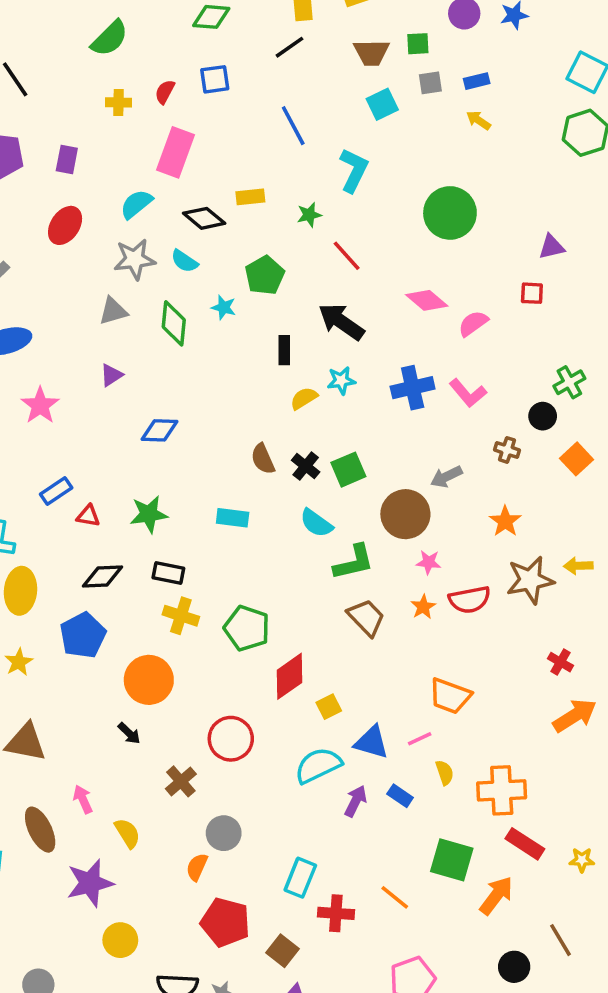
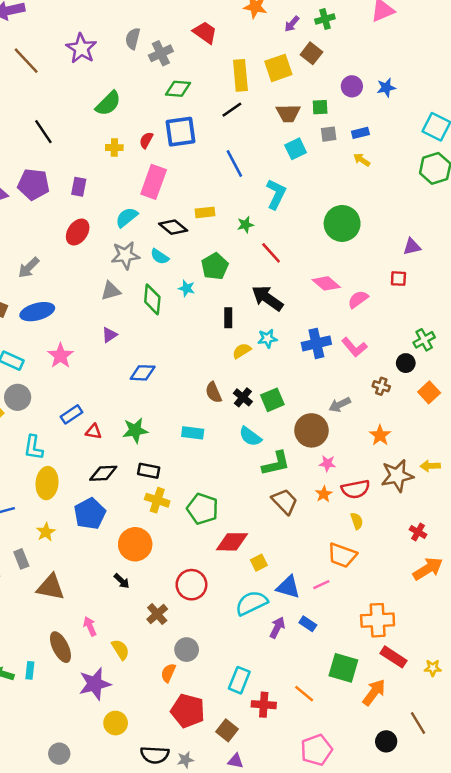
blue square: (215, 79) -> (180, 132), size x1.5
red diamond: (290, 676) -> (232, 542), turned 36
yellow semicircle: (445, 773) -> (357, 521), moved

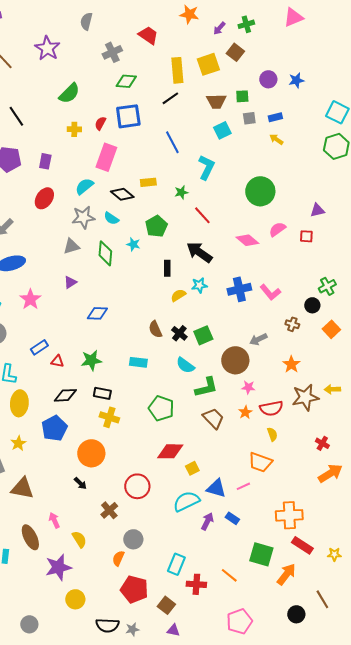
gray semicircle: (133, 39) -> (86, 21), moved
pink semicircle: (358, 299) -> (277, 229), moved
green pentagon: (203, 509) -> (161, 408), moved

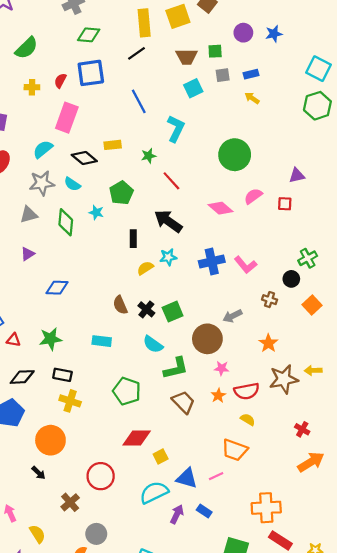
yellow semicircle: (272, 434) -> (248, 419), turned -40

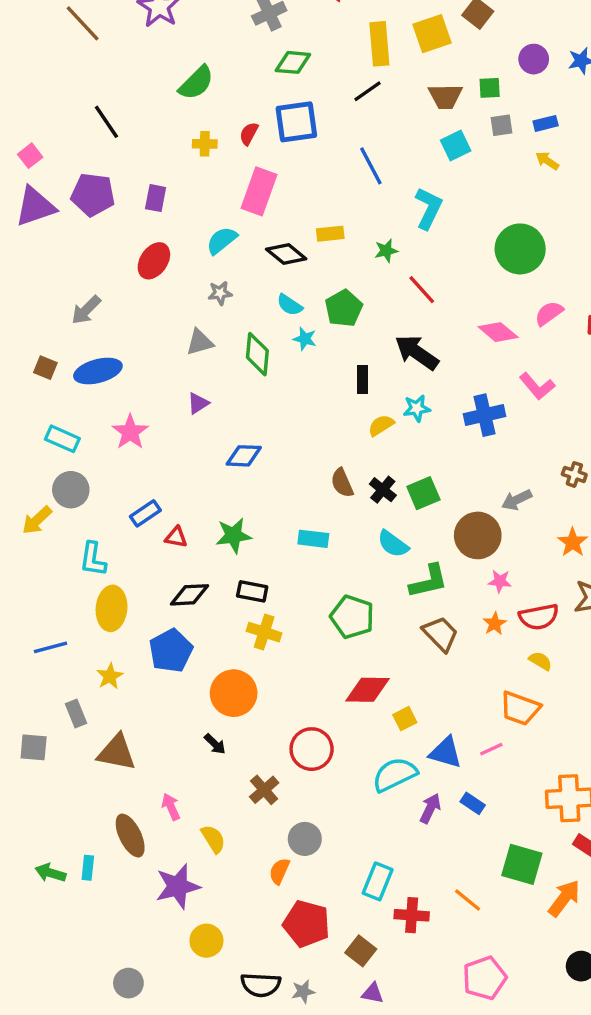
gray star: (42, 183) -> (220, 293), size x0.6
cyan semicircle: (72, 184) -> (290, 305), moved
pink L-shape: (246, 265) -> (537, 386), moved

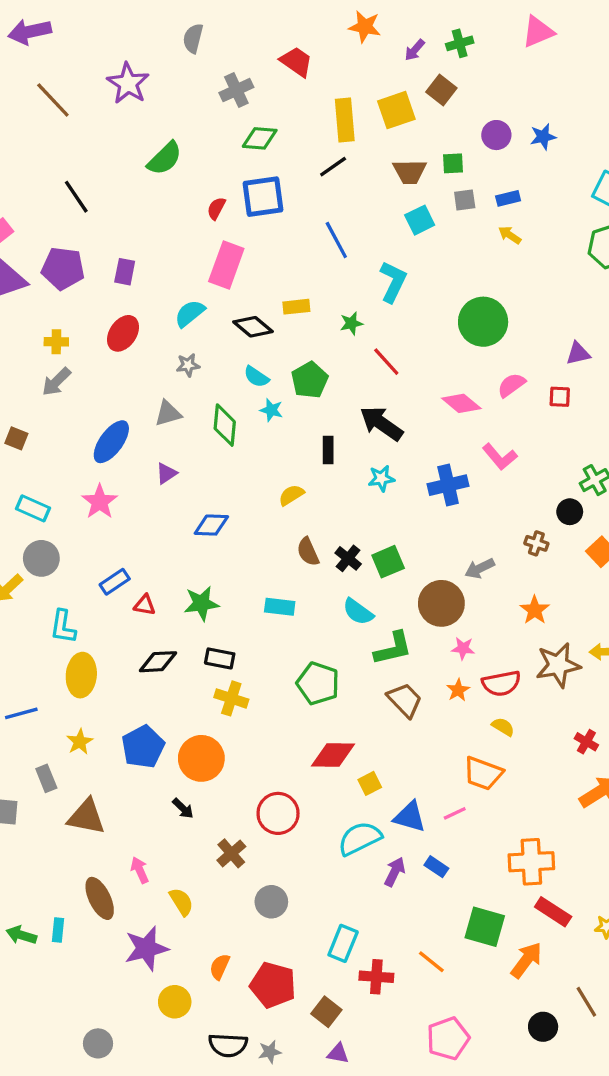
yellow cross: (205, 144) -> (56, 342), moved
blue ellipse: (98, 371) -> (111, 442), moved, turned -39
yellow semicircle: (381, 425) -> (291, 495), moved
blue pentagon: (171, 651) -> (143, 747), moved
orange semicircle: (279, 871) -> (220, 967), moved

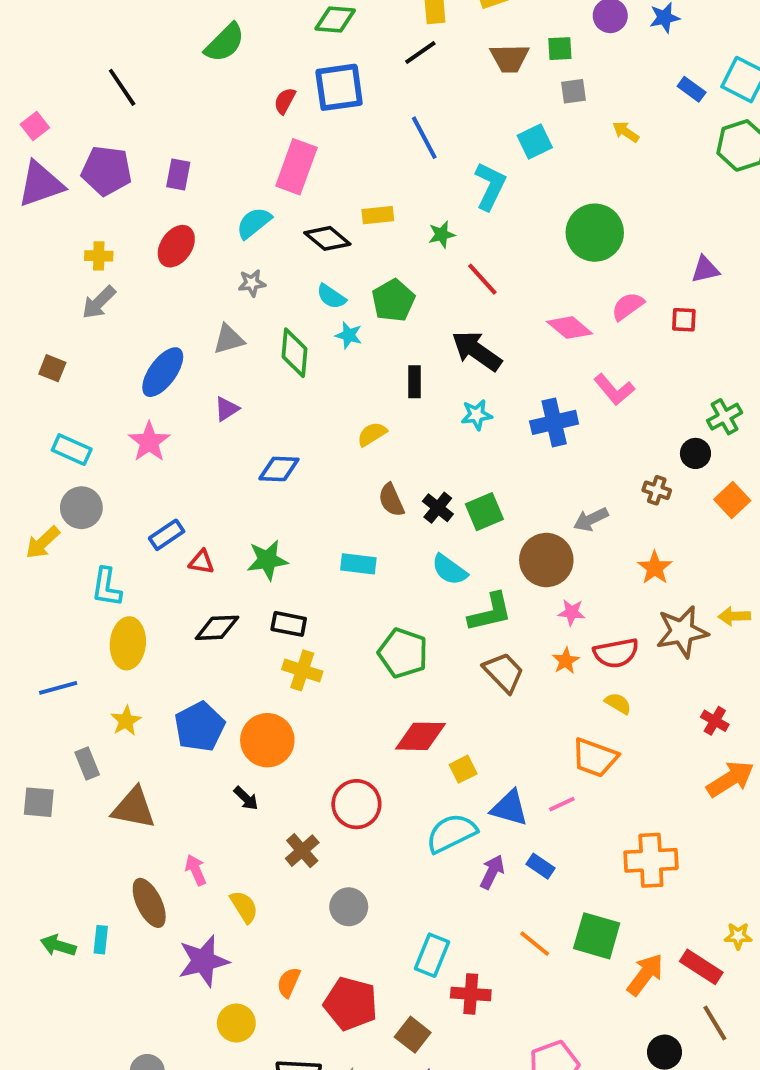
blue rectangle: (508, 198) -> (692, 89), moved, turned 50
cyan square: (420, 220) -> (535, 142), moved
red rectangle: (553, 912) -> (701, 967), moved
orange line: (431, 962) -> (535, 944), moved

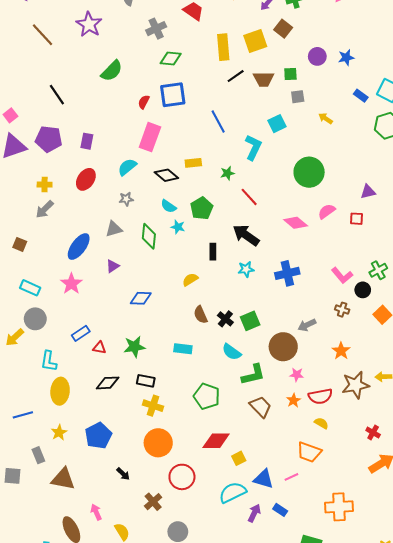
black line: (420, 52) -> (236, 76), moved
pink L-shape: (614, 390) -> (342, 275), moved
orange circle: (267, 740) -> (158, 443), moved

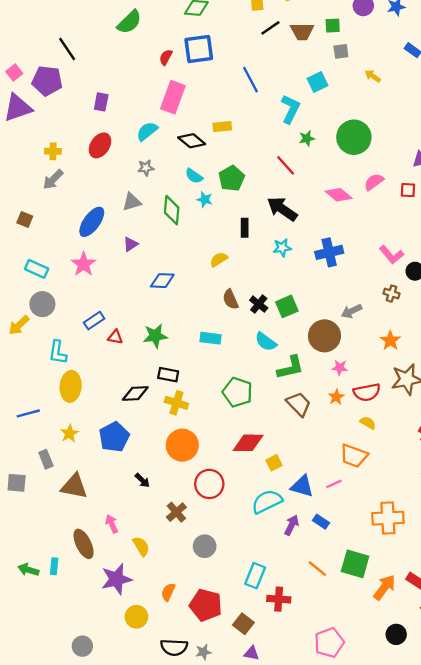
purple pentagon: (49, 139) -> (47, 81), moved
green star: (227, 173) -> (307, 138), moved
black diamond: (108, 383) -> (135, 393), moved

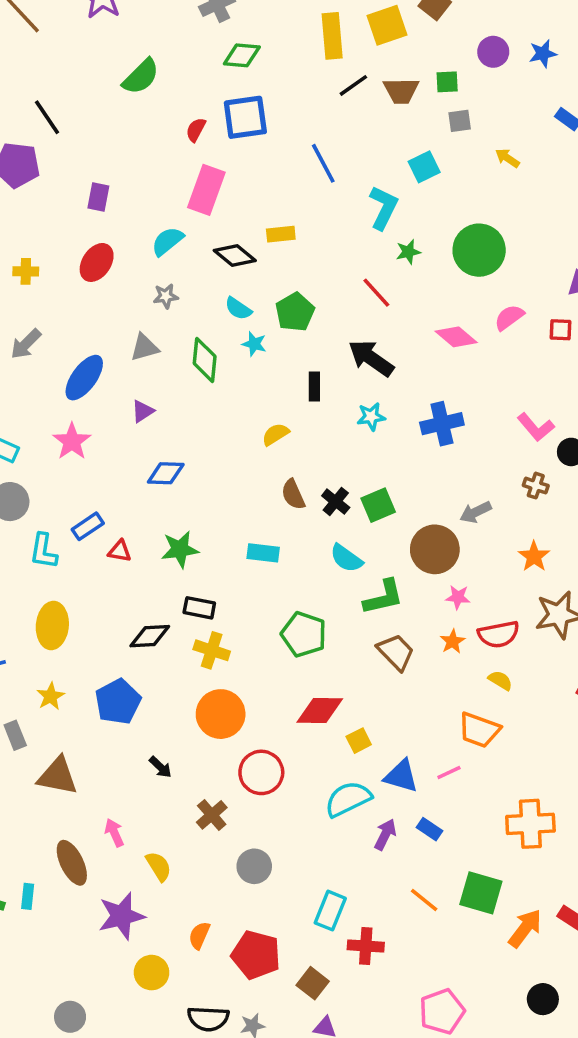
gray arrow: (53, 180) -> (26, 344), moved
blue diamond: (162, 281) -> (166, 473), moved
cyan L-shape: (58, 352) -> (43, 551), moved

